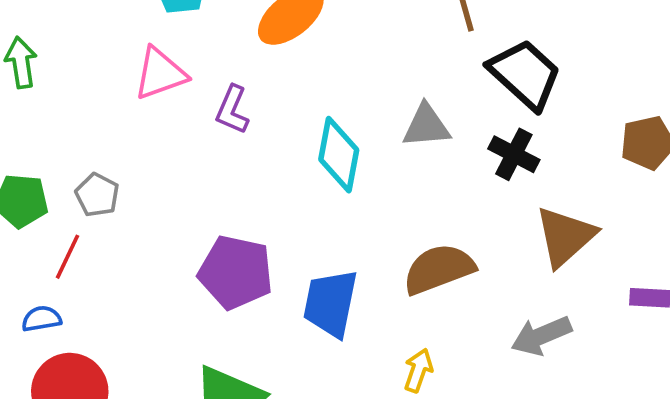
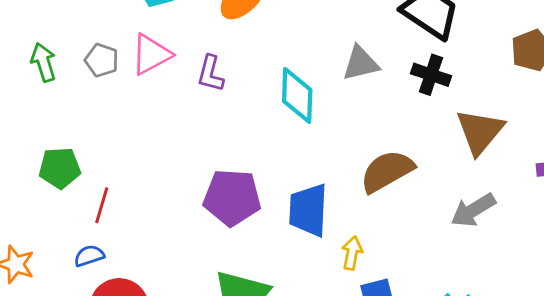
gray pentagon: (97, 195) -> (102, 60), moved
yellow arrow: (418, 370) -> (352, 253), moved

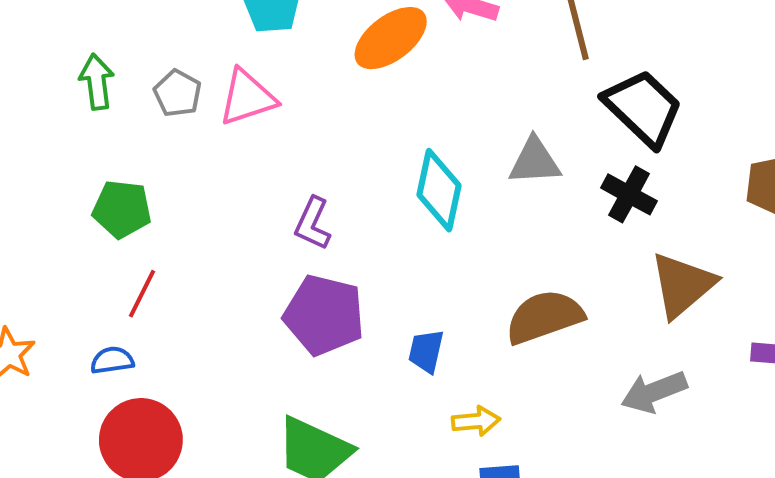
purple L-shape: (211, 74) -> (313, 223), moved
green pentagon: (60, 168) -> (122, 209), moved
blue trapezoid: (308, 210) -> (426, 351), size x0.6
yellow arrow: (352, 253) -> (476, 421), turned 64

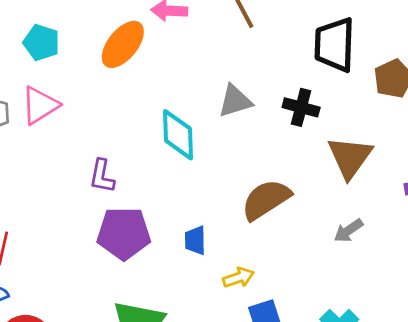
black trapezoid: (643, 108) -> (335, 45), moved, turned -118
gray arrow: (654, 392) -> (348, 231), size x0.7

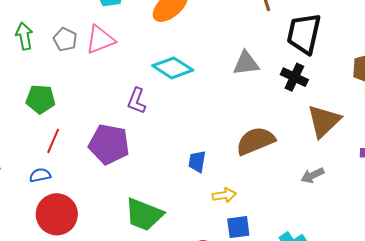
black trapezoid: (335, 45) -> (304, 34), moved
cyan diamond: (178, 135) -> (173, 68), moved, turned -66
purple pentagon: (124, 233) -> (109, 144), moved

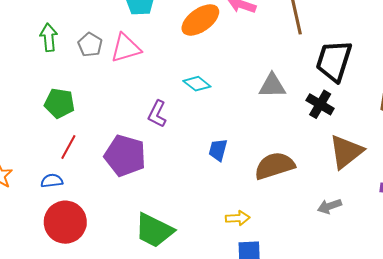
cyan diamond: (173, 68) -> (197, 84), size x0.7
blue trapezoid: (197, 162) -> (218, 150), moved

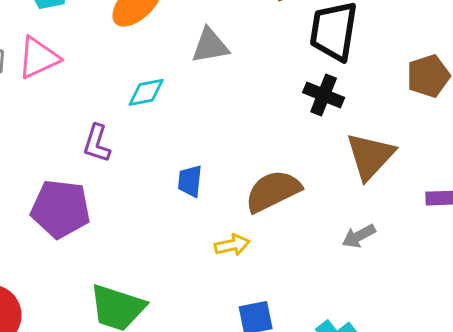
cyan diamond: (197, 84) -> (146, 92), turned -40
gray triangle: (272, 86) -> (210, 46), moved
yellow arrow: (238, 218) -> (232, 245), moved

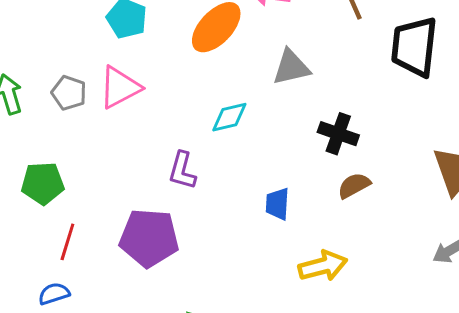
black cross: (324, 95) -> (338, 134), moved
brown semicircle: (273, 191) -> (354, 186), moved, size x0.6
yellow arrow: (232, 245) -> (323, 266), size x1.4

